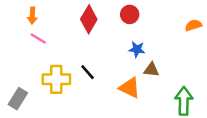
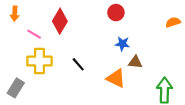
orange arrow: (32, 16) -> (15, 14), moved
red diamond: (89, 19) -> (60, 21), moved
yellow cross: (56, 79) -> (39, 61), moved

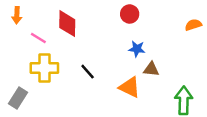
red diamond: (60, 21) -> (67, 24), turned -30

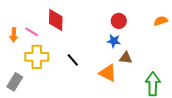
red circle: (130, 14) -> (119, 21), moved
orange arrow: (17, 15) -> (14, 35), moved

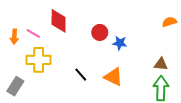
red circle: (119, 21) -> (100, 32), moved
brown triangle: (126, 58) -> (161, 64), moved
black line: (73, 60) -> (81, 75), moved

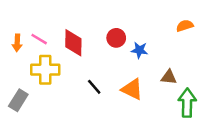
red diamond: (59, 21) -> (73, 43), moved
orange semicircle: (169, 22) -> (185, 26), moved
brown triangle: (161, 64) -> (169, 77), moved

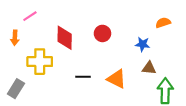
pink line: (39, 39) -> (30, 16), moved, turned -64
blue star: (139, 50) -> (143, 44), moved
black line: (94, 87) -> (83, 77), turned -48

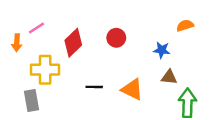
pink line: (30, 16) -> (36, 28), moved
red diamond: (65, 38) -> (73, 43), turned 45
gray rectangle: (16, 89) -> (32, 100), moved, turned -42

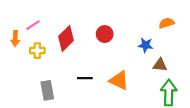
yellow cross: (45, 70) -> (37, 51), moved, size x0.6
brown triangle: (169, 77) -> (160, 65), moved
gray rectangle: (32, 100) -> (47, 90), moved

